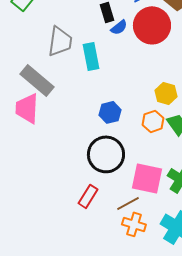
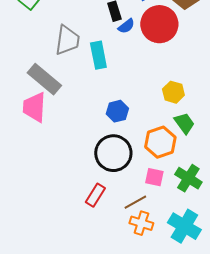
orange hexagon: (153, 121) -> (160, 142), moved, size x1.4
pink square: (147, 178) -> (154, 177), size x0.6

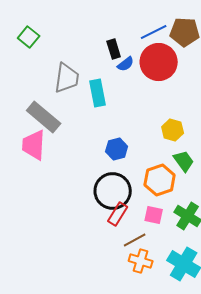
red rectangle: (95, 195) -> (118, 214), moved

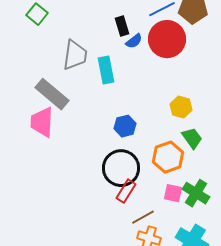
pink square: (154, 215) -> (173, 193), moved

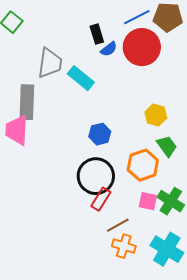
cyan rectangle: (106, 70) -> (81, 78), turned -40
gray rectangle: (52, 94) -> (27, 102), turned 52

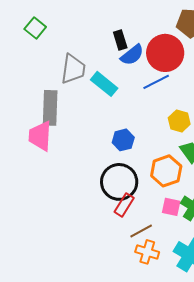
blue line: (137, 17) -> (156, 82), moved
blue semicircle: (109, 49) -> (132, 55), size x1.4

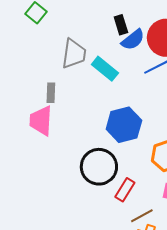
gray rectangle: (50, 108) -> (51, 93), size x0.6
blue hexagon: (123, 140) -> (124, 125), size x1.6
black circle: (119, 182) -> (99, 167), moved

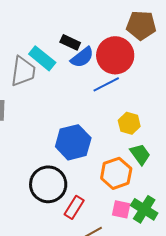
black rectangle: (121, 25) -> (70, 42), turned -48
cyan rectangle: (105, 69) -> (42, 58), moved

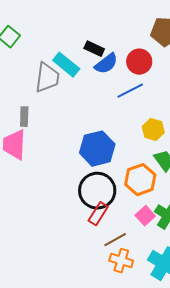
red circle: (115, 55) -> (139, 62), size x0.7
black circle: (48, 184) -> (97, 191), moved
pink square: (121, 209) -> (145, 216), turned 36

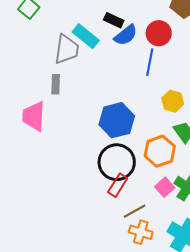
blue line: (130, 91) -> (150, 62), turned -52
gray rectangle: (24, 117) -> (56, 84), moved

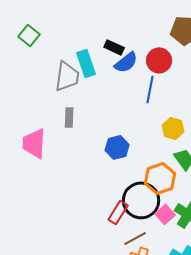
cyan rectangle: (86, 36) -> (86, 63), turned 32
gray rectangle: (56, 84) -> (69, 117), moved
blue hexagon: (117, 120) -> (117, 147), size x0.7
black circle: (117, 162) -> (141, 200), moved

